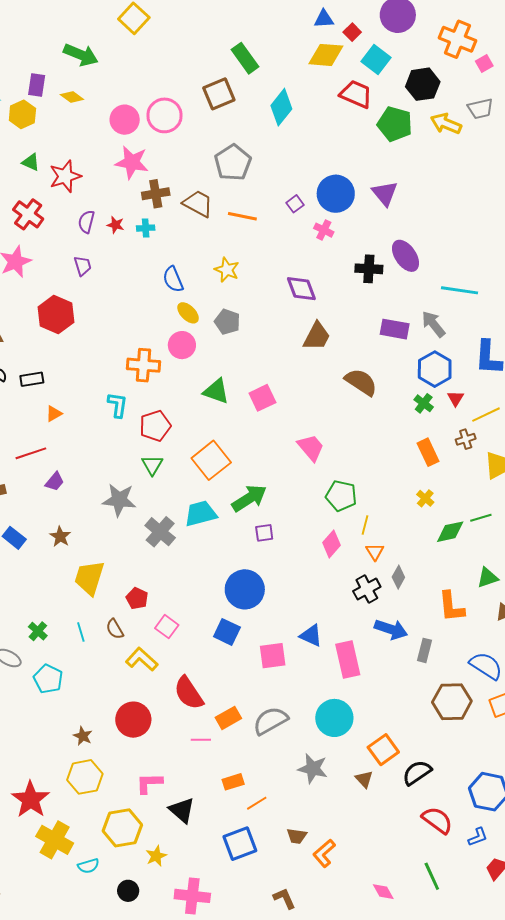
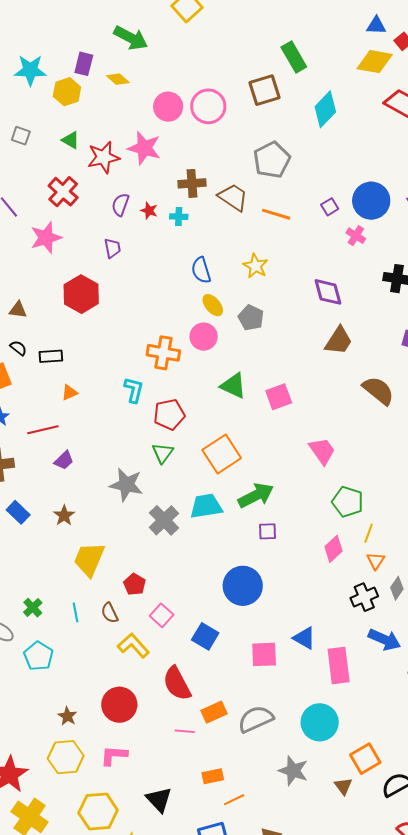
pink star: (132, 162) -> (144, 148), moved
blue square: (227, 632) -> (205, 636), moved
pink L-shape: (149, 783) -> (114, 755), moved

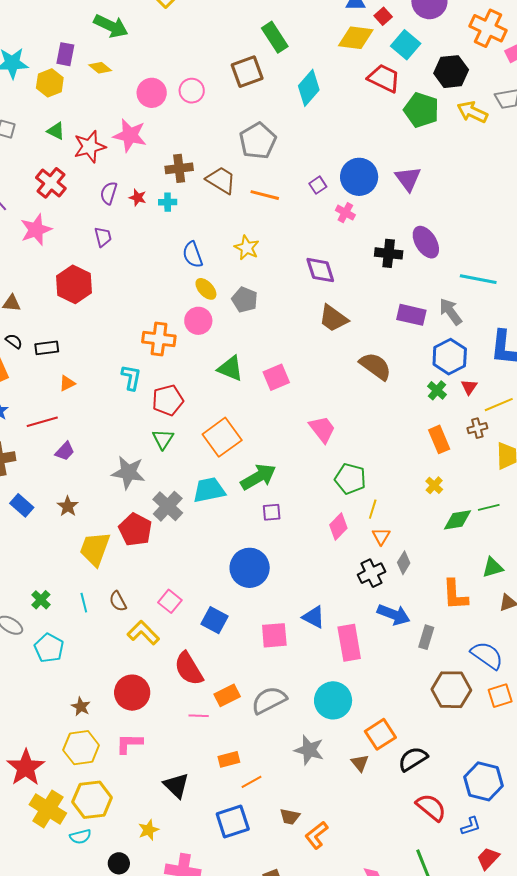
pink circle: (208, 106) -> (192, 91), size x0.7
brown trapezoid: (339, 341) -> (333, 318), turned 96
red pentagon: (135, 584) -> (135, 530), moved, size x1.5
yellow hexagon: (98, 811) -> (92, 800), moved

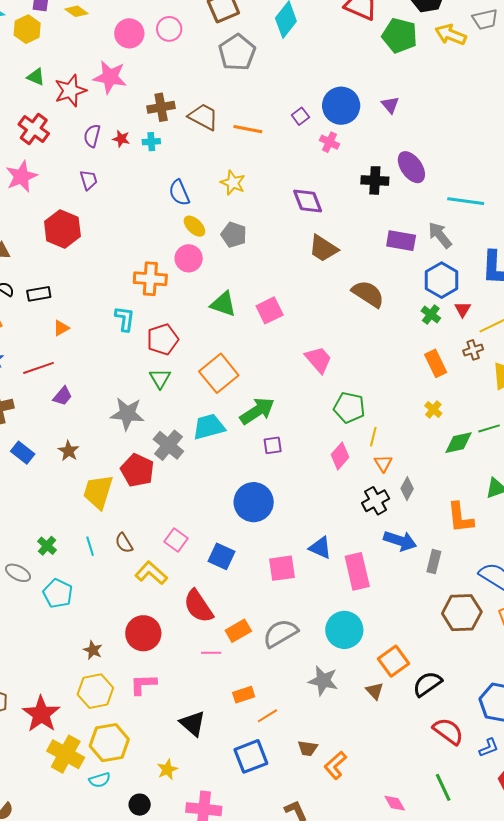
gray pentagon: (258, 141) -> (237, 52), moved
purple triangle: (408, 179) -> (390, 105), size x0.7

